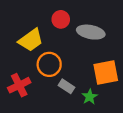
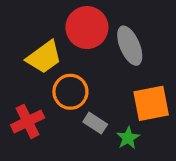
red circle: (61, 19) -> (87, 28), size x1.6
gray ellipse: (91, 32) -> (130, 46), turned 56

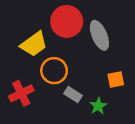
orange square: (151, 103) -> (116, 79), size x0.6

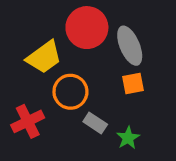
orange square: (116, 79) -> (133, 84), moved

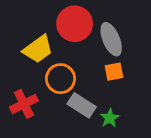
gray rectangle: (95, 123) -> (82, 105), size x1.4

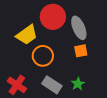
red cross: (24, 104) -> (17, 85), moved, turned -30
gray rectangle: (82, 105) -> (52, 85), moved

